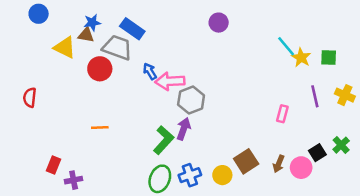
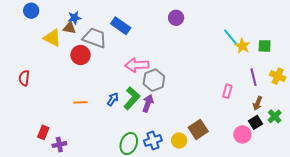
blue rectangle: (132, 29) -> (121, 26), moved
blue arrow: (150, 71) -> (113, 99), moved, turned 64
green L-shape: (164, 140) -> (132, 98), moved
brown arrow: (279, 164) -> (258, 103), moved

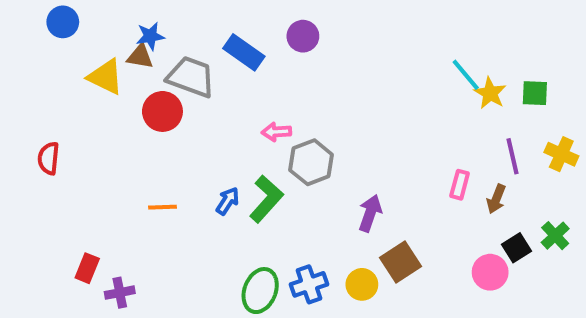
purple circle: (176, 18) -> (303, 36), moved
pink arrow: (137, 65) -> (276, 132), size x0.6
purple arrow: (148, 103) -> (370, 213), moved
brown arrow: (258, 103) -> (496, 199), moved

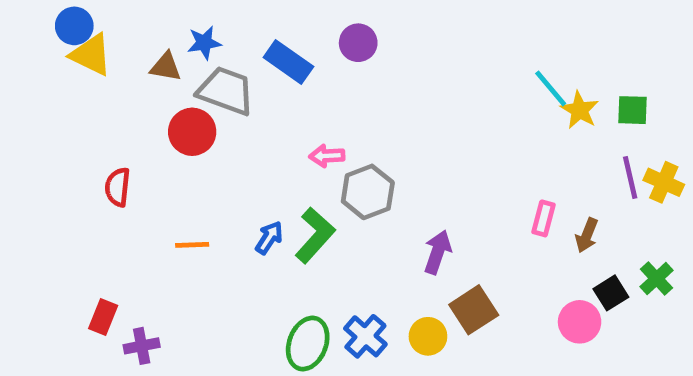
blue star: (150, 36) -> (204, 43), moved
yellow triangle: (106, 77) -> (91, 55), moved
purple line: (512, 156) -> (630, 177), moved
red semicircle: (49, 158) -> (118, 187), moved
blue cross: (309, 284) -> (365, 336), turned -30

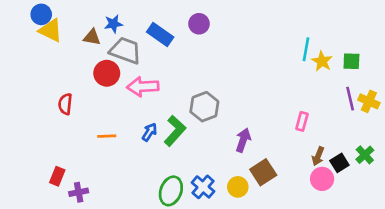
cyan line: (551, 88) -> (306, 49), turned 50
pink arrow: (327, 156) -> (143, 87), moved, size x1.6
brown arrow: (587, 235) -> (318, 156), moved

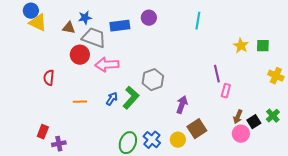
blue rectangle: (160, 34) -> (120, 26), turned -42
cyan line: (306, 49) -> (198, 21), moved
purple line: (350, 99) -> (217, 74), moved

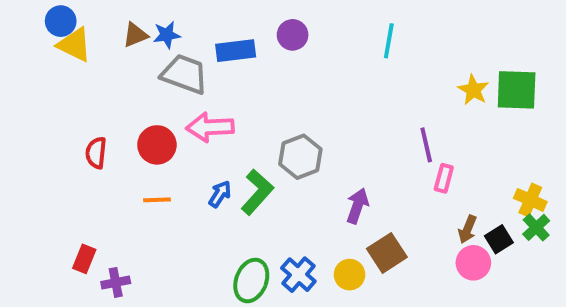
brown triangle: (69, 28) -> (135, 35), moved, turned -32
green square: (263, 46) -> (517, 90), size x1.6
red circle: (80, 55) -> (157, 145), moved
yellow cross: (276, 76) -> (530, 200), moved

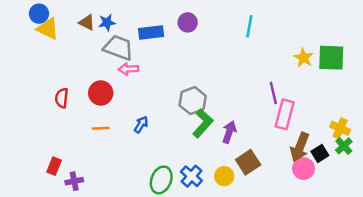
brown triangle: (135, 35) -> (87, 22), turned 48
pink arrow: (210, 127) -> (128, 69), moved, size x0.7
pink rectangle: (444, 178) -> (285, 114), size x1.6
green L-shape: (257, 192) -> (203, 123), moved
brown arrow: (467, 229) -> (300, 147), size x1.6

